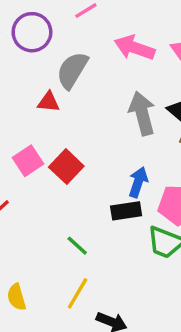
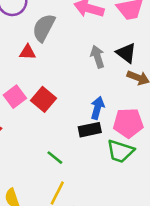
gray arrow: (142, 113) -> (97, 57), size x0.7

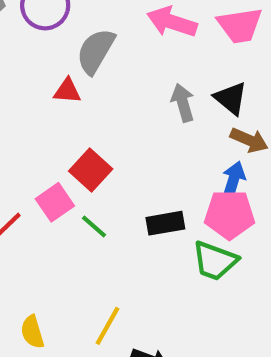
pink square: (15, 97) -> (55, 202), moved
blue arrow: (97, 108) -> (233, 180), moved
green line: (55, 158) -> (94, 227), moved

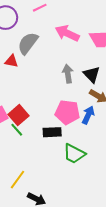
red square: (91, 170) -> (19, 115), moved
pink pentagon: (230, 215) -> (67, 112), moved

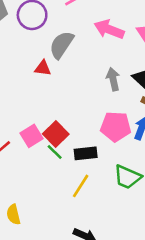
black rectangle: (52, 132) -> (86, 153), moved
yellow line: (17, 180) -> (81, 186), moved

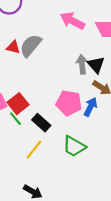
gray semicircle: (61, 45) -> (31, 46), moved
gray arrow: (113, 79) -> (82, 64), moved
black rectangle: (86, 153) -> (41, 123), turned 42

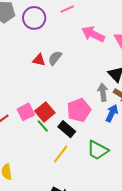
gray semicircle: (31, 46) -> (55, 58), size x0.7
gray arrow: (82, 64) -> (103, 92), moved
pink pentagon: (69, 103) -> (79, 110), moved, turned -30

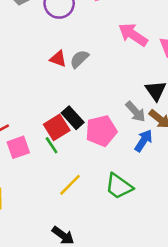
gray arrow: (103, 92) -> (136, 112), turned 138
pink square: (26, 112) -> (18, 147), moved
black rectangle: (67, 129) -> (73, 118), moved

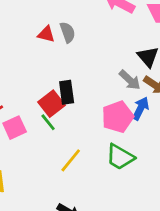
gray semicircle: (79, 59) -> (68, 32), turned 120
black rectangle: (73, 118) -> (67, 92), turned 40
pink pentagon: (101, 131) -> (118, 117), moved

